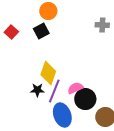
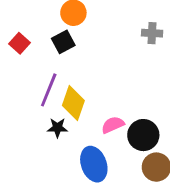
purple line: (54, 91) -> (49, 90), moved
black circle: (85, 99) -> (143, 135), moved

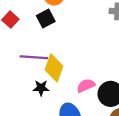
purple line: (49, 90) -> (34, 57), turned 72

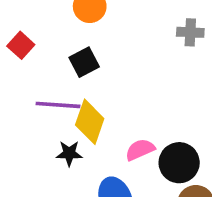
black square: (46, 18) -> (84, 62), moved

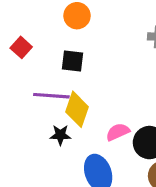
black square: (84, 62) -> (72, 61), turned 35

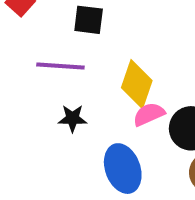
yellow diamond: (77, 109) -> (137, 84), moved

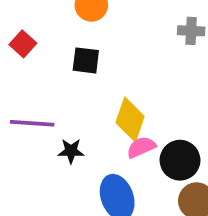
purple line: (60, 66) -> (32, 123), moved

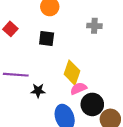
gray cross: (191, 31) -> (94, 26), moved
black circle: (180, 160) -> (92, 104), moved

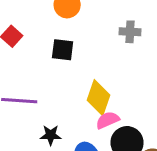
black star: (38, 91) -> (51, 135), moved

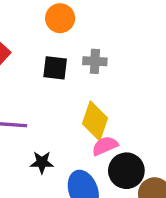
gray cross: (130, 32) -> (95, 61), moved

